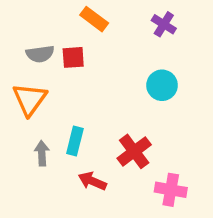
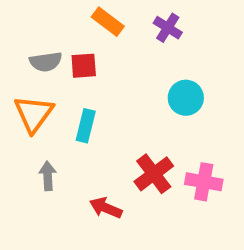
purple cross: (164, 24) -> (168, 28), moved
cyan rectangle: (75, 141) -> (86, 126), moved
pink cross: (171, 190) -> (204, 182), moved

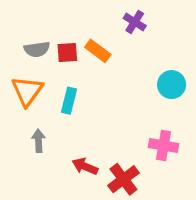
orange rectangle: (108, 22) -> (98, 51), moved
cyan circle: (186, 98) -> (172, 85), moved
red cross: (154, 174) -> (123, 179), moved

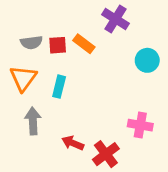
purple cross: (135, 22) -> (116, 19), size x1.4
cyan circle: (172, 85) -> (147, 60), moved
gray arrow: (38, 141) -> (33, 121), size x1.4

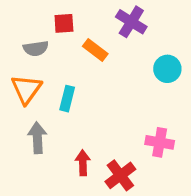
red square: (58, 45) -> (64, 23), moved
red arrow: (73, 143) -> (83, 163), turned 65

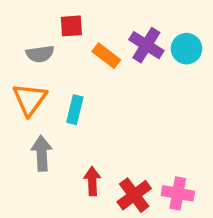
purple cross: (131, 22) -> (146, 45), moved
cyan circle: (167, 69) -> (186, 49), moved
pink cross: (160, 142) -> (178, 193), moved

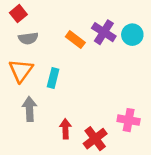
red square: (71, 26) -> (18, 14), moved, turned -35
pink cross: (178, 193) -> (129, 120), moved

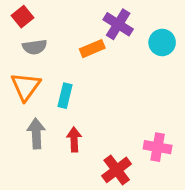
purple cross: (104, 32) -> (118, 24), moved
orange rectangle: (75, 40) -> (92, 49), turned -60
red arrow: (65, 129) -> (74, 140), moved

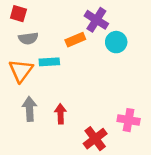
red square: (23, 17) -> (18, 14), turned -35
cyan circle: (162, 42) -> (116, 42), moved
cyan rectangle: (65, 96) -> (49, 62), moved, turned 72

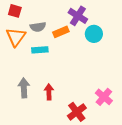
gray semicircle: (28, 38) -> (38, 27), moved
orange triangle: (21, 71) -> (16, 37), moved
pink cross: (129, 120) -> (104, 97), turned 30

